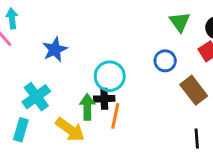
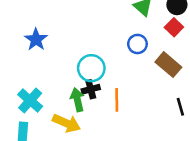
blue star: (55, 50) -> (36, 39), moved
orange line: (115, 116) -> (117, 100), moved

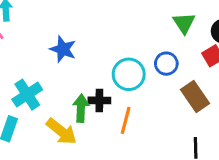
blue star: (36, 39) -> (63, 49), moved, turned -30
cyan circle: (91, 68) -> (129, 74), moved

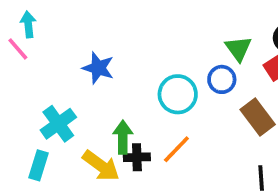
green triangle: (184, 23) -> (238, 48), moved
black cross: (99, 100) -> (137, 157), moved
orange line: (126, 120) -> (176, 149), turned 32

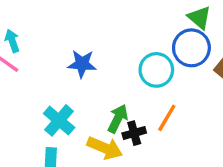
blue circle: (222, 79) -> (191, 48), size x1.5
green arrow: (123, 137) -> (118, 119), turned 40

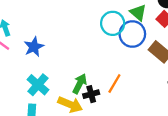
blue star: (82, 64) -> (34, 47), moved, turned -30
cyan circle: (156, 70) -> (113, 23), moved

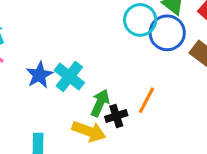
blue star: (34, 47) -> (39, 75), moved
cyan cross: (38, 85) -> (69, 77), moved

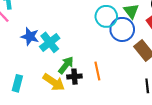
blue star: (39, 75) -> (30, 36), turned 30
orange line: (147, 100) -> (97, 71), turned -54

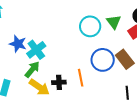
blue circle: (122, 29) -> (103, 60), moved
green arrow: (66, 65) -> (32, 69), moved

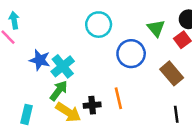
cyan circle: (90, 26) -> (99, 25), moved
blue circle: (103, 60) -> (131, 54), moved

